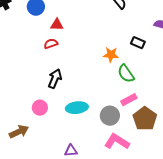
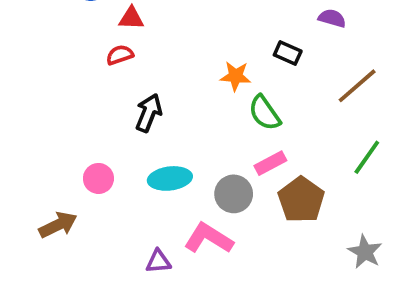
black arrow: (55, 79) -> (149, 113), moved
pink L-shape: (117, 142) -> (209, 238), moved

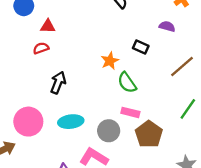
orange star: (236, 76) -> (110, 61), turned -30
pink rectangle: (270, 163) -> (130, 112), turned 42
pink circle: (98, 178) -> (28, 122), size x1.6

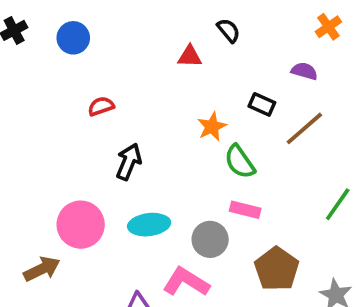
red triangle: (48, 26) -> (190, 56), moved
brown line: (182, 67) -> (304, 128), moved
brown pentagon: (149, 134) -> (277, 269), moved

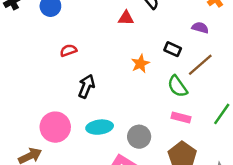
green semicircle: (240, 162) -> (177, 86), moved
pink rectangle: (245, 210) -> (181, 117), moved

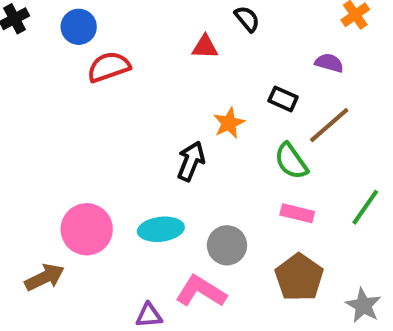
red semicircle: (68, 50) -> (109, 67), moved, size x1.5
black arrow: (86, 86) -> (191, 161), moved

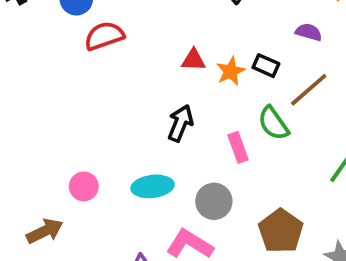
red triangle: (205, 47) -> (193, 60), moved
orange star: (229, 123) -> (231, 71), moved
pink rectangle: (297, 213) -> (238, 147), moved, turned 56
pink circle: (87, 229) -> (84, 186), size x0.6

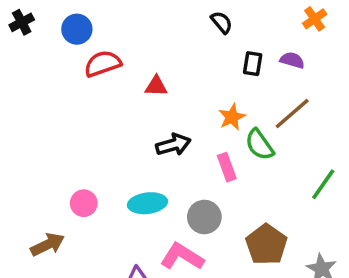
red triangle: (193, 60) -> (156, 86), moved
black rectangle: (266, 66) -> (253, 64), moved, turned 75
orange star: (231, 71) -> (232, 117), moved
black arrow: (180, 123) -> (173, 145), turned 52

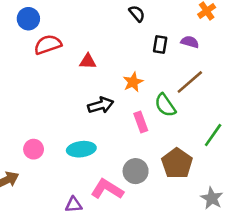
orange star: (232, 117) -> (133, 82), moved
gray circle: (204, 217) -> (136, 171), moved
brown pentagon: (266, 245) -> (177, 163), moved

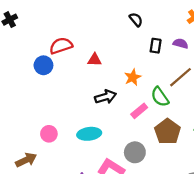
blue circle: (28, 19) -> (43, 65), moved
pink rectangle: (141, 122) -> (139, 111), turned 70
brown pentagon: (177, 163) -> (168, 132), moved

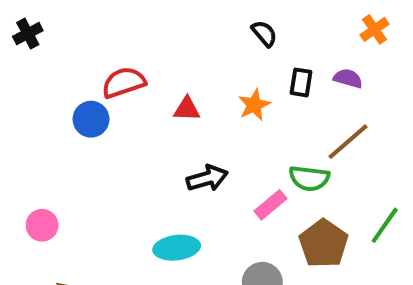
orange star: (133, 77) -> (254, 105), moved
green semicircle: (160, 97) -> (309, 178), turned -48
pink circle: (49, 134) -> (42, 225), moved

